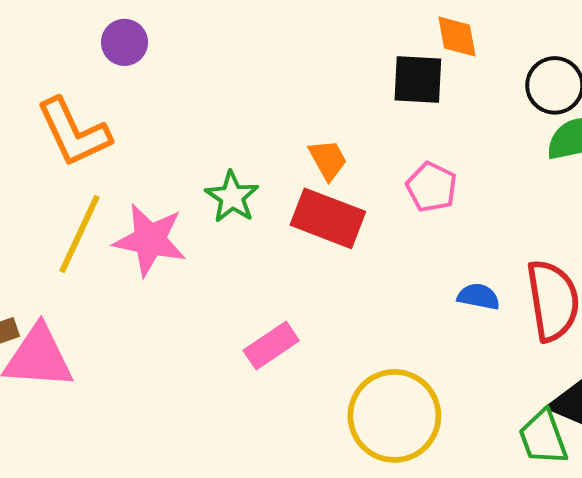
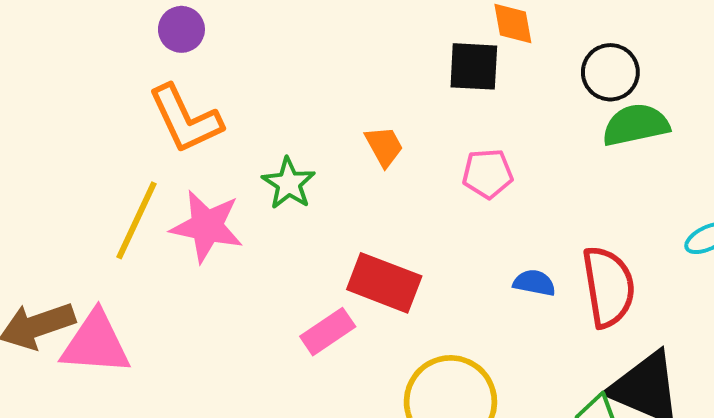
orange L-shape: (74, 132) -> (185, 119), moved
pink pentagon: (432, 187) -> (488, 174), turned -30
red rectangle: (328, 218) -> (384, 283), moved

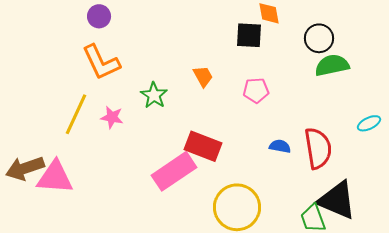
pink star: (207, 226) -> (112, 117), size x0.6
pink rectangle: (328, 332) -> (174, 171), size x1.6

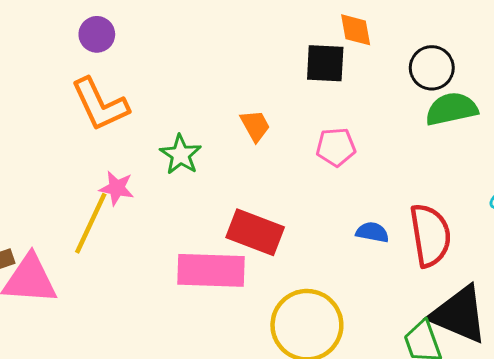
yellow line: (76, 114) -> (91, 223), moved
pink rectangle: (174, 171) -> (211, 270), turned 36

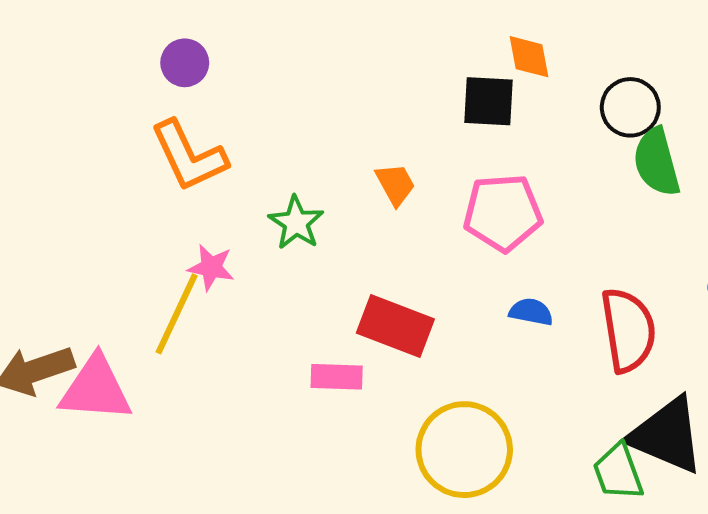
green semicircle: (452, 109) -> (657, 162), turned -93
pink pentagon: (336, 147) -> (503, 213), size x1.5
blue semicircle: (372, 232) -> (531, 312), moved
pink rectangle: (211, 270) -> (337, 377), size x0.6

